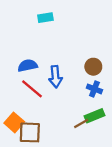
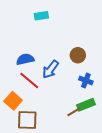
brown circle: (93, 67) -> (78, 55), moved
blue arrow: (55, 77) -> (50, 69), turned 42
orange square: (14, 122) -> (13, 101), moved

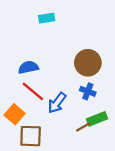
brown circle: (78, 55) -> (88, 63), size x1.5
blue arrow: (50, 69) -> (57, 103), moved
blue cross: (86, 81) -> (88, 91), moved

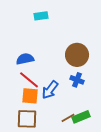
orange square: (15, 114) -> (30, 96), moved, turned -36
green rectangle: (97, 119) -> (81, 117), moved
brown line: (83, 127) -> (68, 118), moved

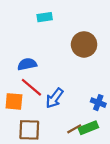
brown circle: (77, 55) -> (84, 44), moved
blue cross: (77, 80) -> (98, 103), moved
orange square: (30, 96) -> (14, 101), moved

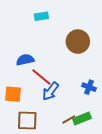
red line: (31, 87) -> (41, 77), moved
blue cross: (98, 103) -> (89, 87), moved

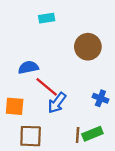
brown line: (69, 120) -> (78, 135), turned -56

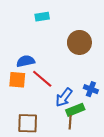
blue arrow: (57, 103) -> (64, 97), moved
orange square: (15, 106) -> (17, 80), moved
green rectangle: (92, 134) -> (75, 110), moved

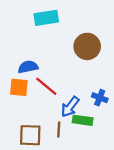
cyan rectangle: (42, 17) -> (46, 18), size x1.5
green rectangle: (75, 110) -> (83, 120), turned 30
brown line: (70, 122) -> (59, 129), moved

